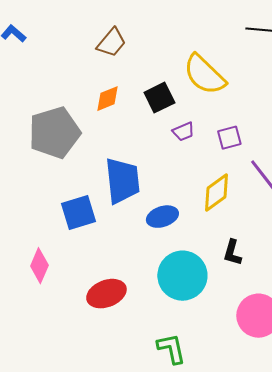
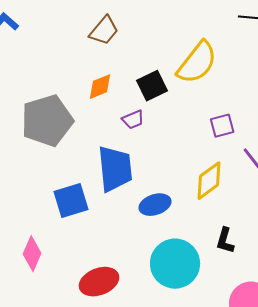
yellow semicircle: (204, 75) -> (197, 63), turned -96
purple trapezoid: (183, 132) -> (133, 120), moved

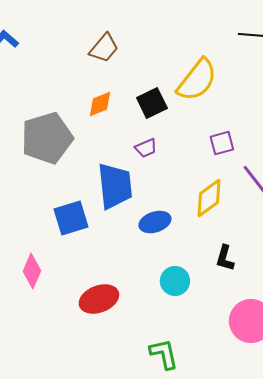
purple trapezoid: (133, 120) -> (146, 148), moved
cyan circle: (175, 264) -> (175, 281), size x0.6

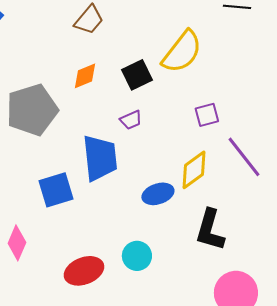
blue ellipse: (155, 222) -> (158, 194), moved
black L-shape: (225, 258) -> (210, 230), size x1.6
cyan circle: (175, 281) -> (137, 256), moved

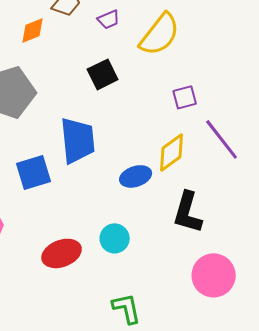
black square: (137, 75) -> (103, 74), moved
orange diamond: (85, 76) -> (33, 30), moved
purple trapezoid: (131, 120) -> (109, 19), moved

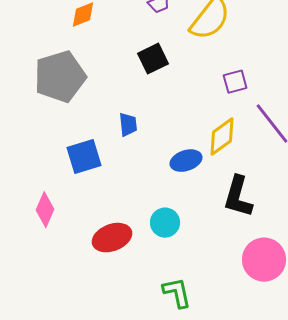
blue trapezoid: (78, 140) -> (128, 125), size x0.5

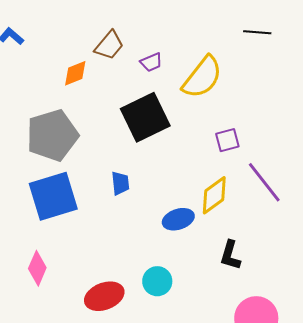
black square: (153, 59) -> (145, 117), size x1.6
blue square: (84, 157) -> (53, 196), moved, size x1.4
black L-shape: (238, 197) -> (230, 255), size x0.7

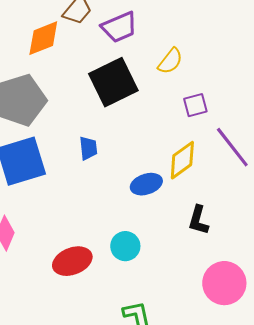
purple trapezoid: (151, 62) -> (119, 27), size x1.6
orange diamond: (75, 73) -> (43, 38), size x1.4
yellow semicircle: (202, 77) -> (170, 61), moved, size x0.6

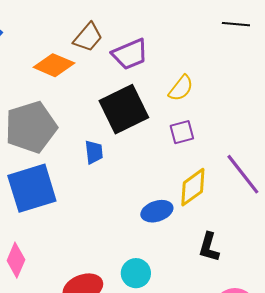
orange diamond: (43, 38) -> (54, 65), turned 45
purple square: (195, 105) -> (182, 132), moved
blue trapezoid: (88, 148) -> (94, 152), moved

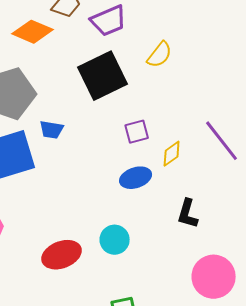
purple square: (182, 132) -> (137, 132), moved
blue trapezoid: (94, 152) -> (52, 130), moved, turned 105
yellow diamond: (193, 187) -> (172, 154), size x0.7

